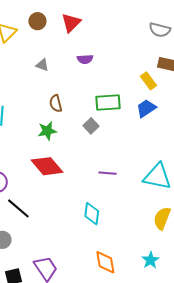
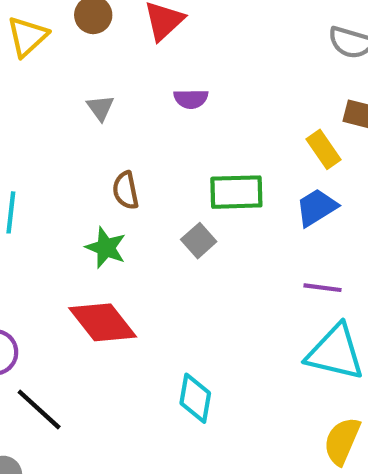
gray triangle: (42, 65) -> (100, 108), turned 32
green star: (47, 131) -> (106, 248), turned 30
purple line: (107, 173) -> (322, 288), moved
cyan diamond: (92, 214) -> (195, 398), moved

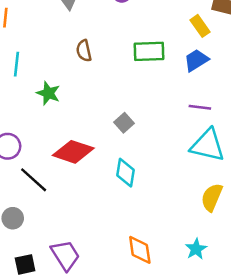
gray square: (199, 241) -> (124, 123), moved
green star: (106, 248) -> (48, 93), moved
red diamond: (103, 322) -> (73, 152), moved, turned -33

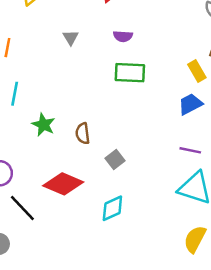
brown semicircle: (84, 51) -> (83, 133), moved
green rectangle: (149, 51) -> (130, 73), moved
cyan diamond: (125, 173) -> (112, 208), turned 52

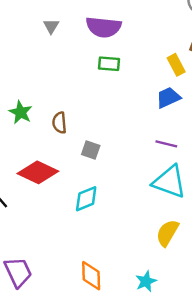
purple semicircle: (123, 36) -> (104, 27), size x1.8
green rectangle: (130, 73) -> (109, 64), size x0.7
gray square: (115, 159) -> (91, 150), turned -36

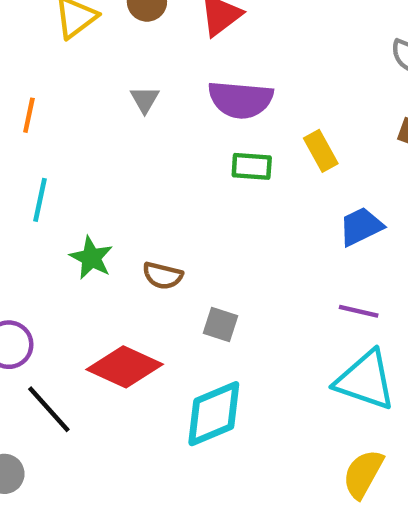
yellow rectangle: (176, 65) -> (321, 151), moved
brown semicircle: (59, 123) -> (163, 276), turned -70
cyan diamond: (86, 199) -> (214, 414), size x1.4

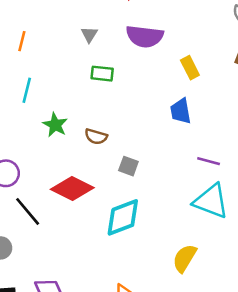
green rectangle: (252, 166) -> (102, 74), moved
blue trapezoid: (361, 227) -> (181, 111), moved, turned -76
yellow semicircle: (363, 474) -> (185, 258), moved

